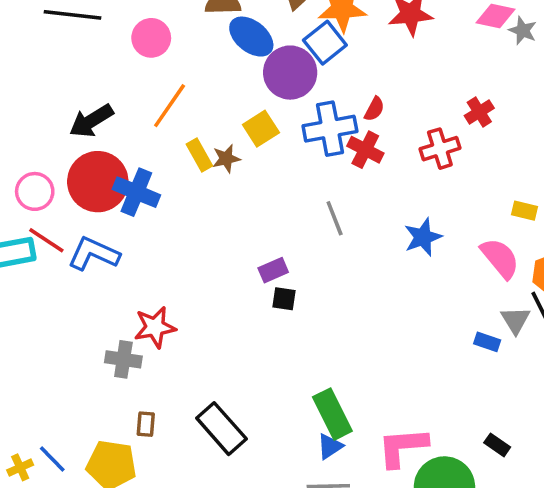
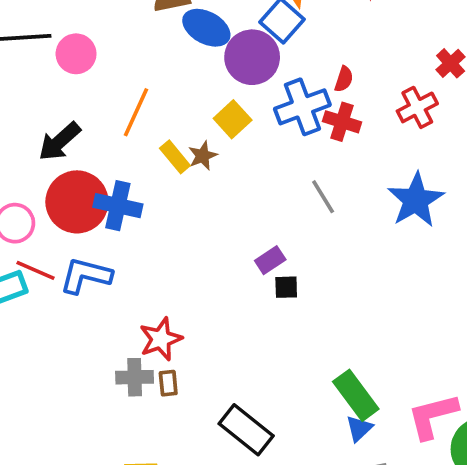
pink circle: (151, 38) -> (76, 54), moved
blue star: (423, 237) -> (416, 200), size x1.4
brown rectangle: (146, 424) -> (168, 383), moved

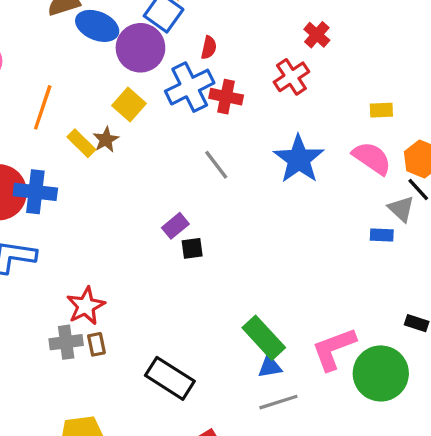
red semicircle: (344, 79) -> (209, 48), moved
blue triangle: (359, 428) -> (270, 367), turned 40

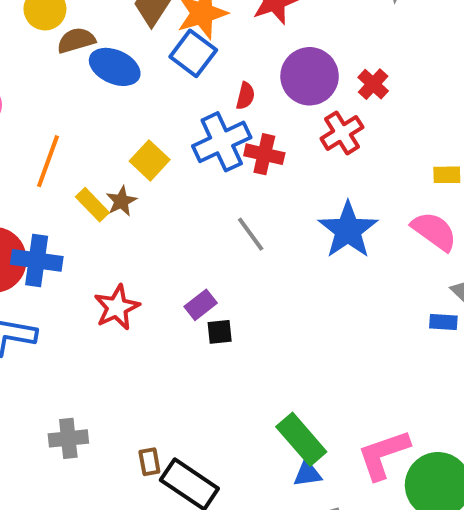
purple circle: (140, 48) -> (310, 76), moved
red star: (86, 306) -> (117, 307), moved
brown rectangle: (96, 344) -> (149, 462), moved

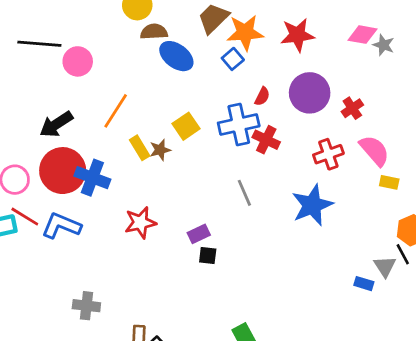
blue square: (193, 53) -> (233, 59), size x0.7
red cross: (342, 133) -> (328, 154), moved
pink semicircle: (434, 231) -> (374, 151), moved

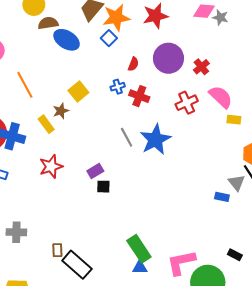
orange line: (116, 111) -> (25, 85), turned -56
blue cross: (239, 125) -> (118, 87), size x0.5
yellow rectangle: (140, 148) -> (46, 124), moved
blue star: (312, 205) -> (155, 140), moved

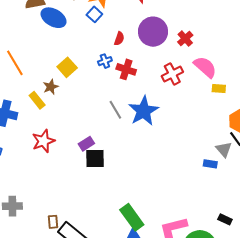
black square: (103, 187) -> (95, 158), size x1.5

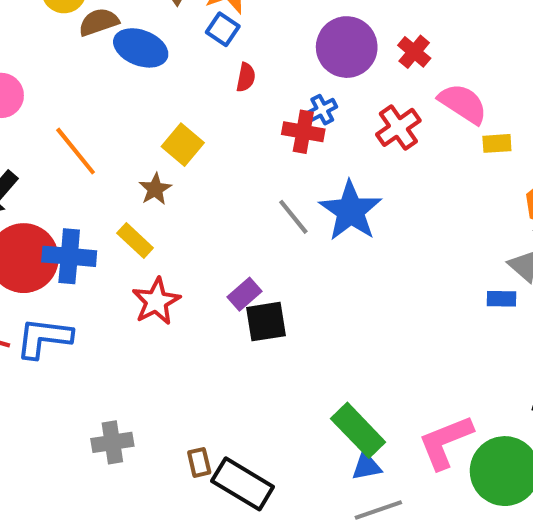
red semicircle: (119, 39) -> (246, 77), moved
blue cross: (105, 61) -> (322, 110), moved
yellow rectangle: (37, 100) -> (135, 241), moved

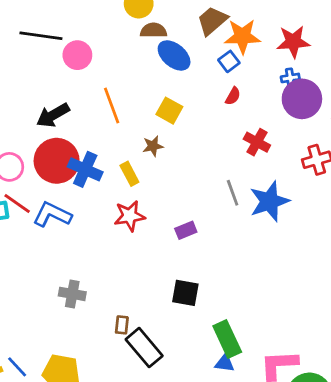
blue cross: (322, 110) -> (290, 78), moved
yellow square: (183, 145) -> (169, 111), moved, turned -30
black square: (266, 322) -> (185, 293), moved

